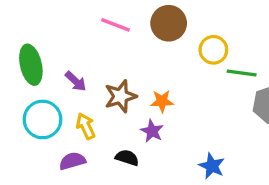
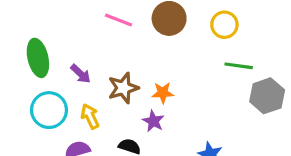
yellow circle: (213, 50) -> (224, 25), moved

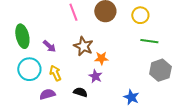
pink line: (119, 20) -> (73, 12), turned 48
brown star: (123, 88) -> (83, 46), moved, turned -30
gray hexagon: (267, 96) -> (160, 70), moved

